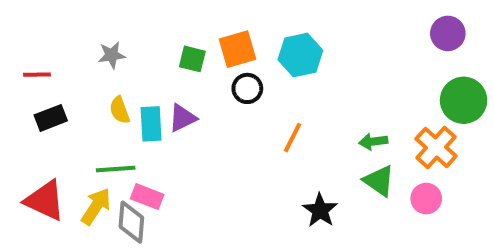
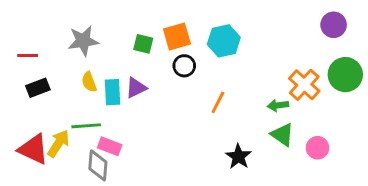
gray star: (112, 55) -> (83, 41), size x1.5
orange cross: (436, 147) -> (304, 85), moved
yellow arrow: (96, 206) -> (58, 143), moved

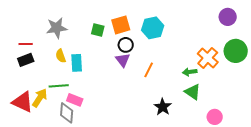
red line: (28, 56) -> (26, 44), moved
purple triangle: (136, 88) -> (123, 60), moved, turned -42
pink circle: (317, 148) -> (215, 117), moved

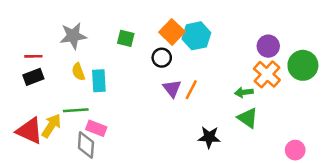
purple circle: (228, 17) -> (268, 46), moved
orange square: (121, 25) -> (172, 32), moved, turned -30
purple triangle: (123, 60) -> (172, 88), moved
black star: (163, 107) -> (209, 137), turned -30
pink circle: (215, 117) -> (295, 150), moved

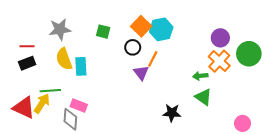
yellow semicircle: (78, 72) -> (64, 59), size x1.5
orange line: (191, 90) -> (153, 59), moved
green line: (76, 110) -> (50, 91), moved

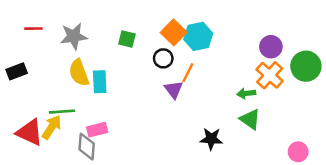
red line: (27, 46) -> (33, 29), moved
black rectangle: (27, 63) -> (17, 71), moved
pink rectangle: (79, 105) -> (97, 130), turned -35

